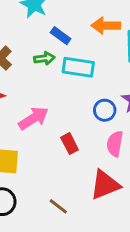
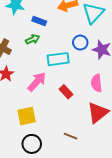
cyan rectangle: (78, 67) -> (58, 59), moved
blue circle: (105, 110) -> (80, 43), moved

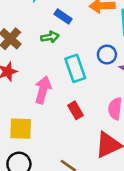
cyan rectangle: (58, 59) -> (75, 68), turned 65
pink arrow: (37, 82) -> (43, 90), turned -40

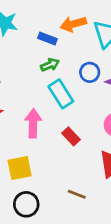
blue rectangle: (63, 16) -> (47, 38), moved
green arrow: (50, 37) -> (50, 65), moved

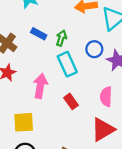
blue rectangle: (47, 38) -> (39, 34), moved
green arrow: (50, 65) -> (61, 38), turned -56

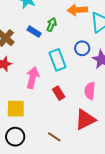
green arrow: (61, 38) -> (52, 25), moved

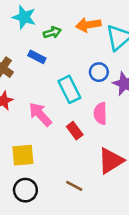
green arrow: (52, 25) -> (52, 32), moved, turned 56
pink arrow: (33, 78) -> (40, 114), turned -50
pink semicircle: (90, 91) -> (100, 113), moved

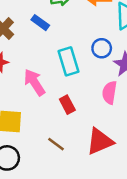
pink semicircle: (100, 113) -> (110, 93), moved
brown line: (74, 186) -> (56, 144), moved

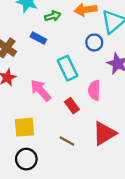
blue circle: (102, 48) -> (94, 42), moved
pink semicircle: (110, 93) -> (94, 90), moved

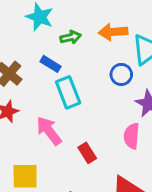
cyan rectangle: (68, 68) -> (68, 92), moved
pink semicircle: (94, 90) -> (132, 136), moved

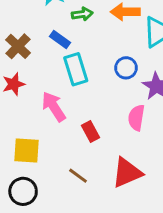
blue circle: (121, 74) -> (126, 68), moved

